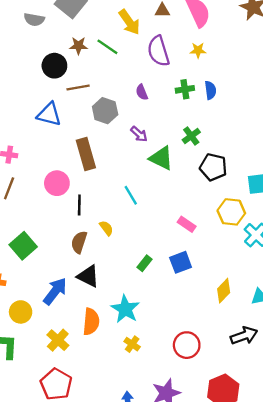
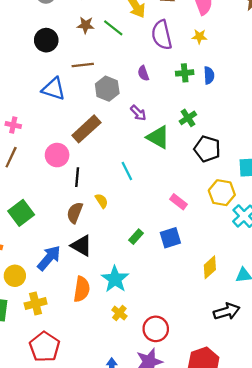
black circle: (54, 66) -> (46, 40), moved
brown rectangle: (86, 154) -> (86, 129), turned 60
yellow cross: (58, 340) -> (36, 304), moved, turned 30
red circle: (187, 345) -> (156, 329), moved

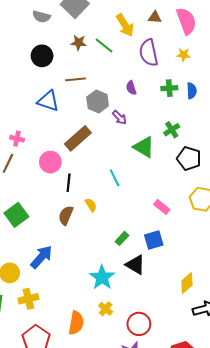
purple arrow: (138, 113) -> (119, 117), moved
pink cross: (13, 125) -> (17, 139), moved
black triangle: (81, 246) -> (135, 265), moved
yellow diamond: (210, 267) -> (187, 283), moved
orange semicircle: (82, 289) -> (76, 323), moved

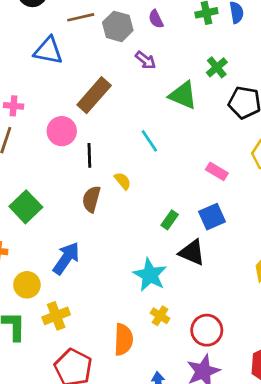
gray hexagon: (98, 101) -> (118, 26), moved

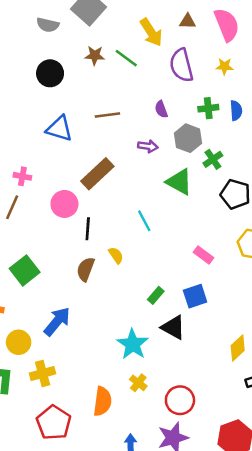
brown line: (81, 17) -> (107, 115), moved
gray hexagon: (118, 26) -> (188, 138), moved
purple arrow: (146, 60) -> (148, 146), turned -36

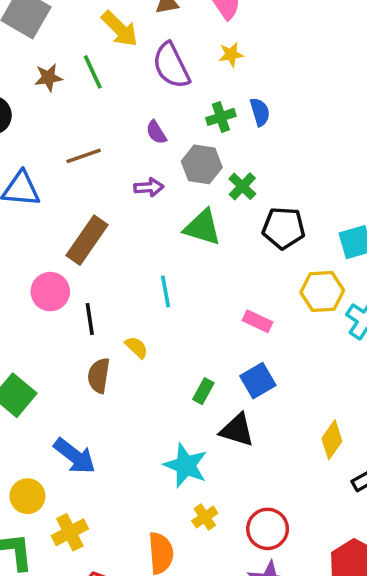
green line: (126, 58) -> (93, 72), turned 40
cyan line: (144, 221) -> (166, 291), turned 30
blue arrow: (57, 321) -> (75, 456), turned 100
yellow cross: (138, 383) -> (205, 517), turned 30

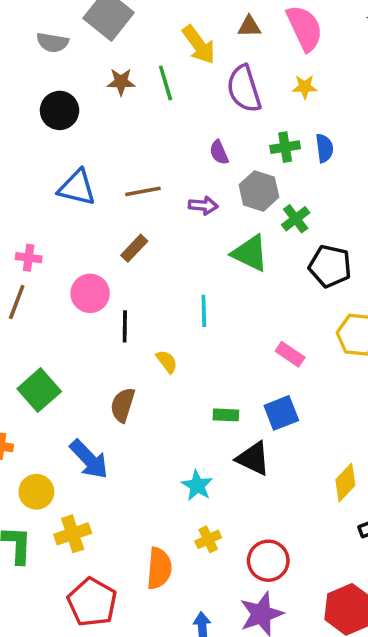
brown line: (84, 156) -> (143, 191), moved
brown rectangle: (87, 240) -> (134, 248), size x0.6
brown semicircle: (99, 376) -> (123, 405), moved
green rectangle: (203, 391) -> (226, 415), turned 55
cyan star: (186, 465) -> (197, 486), size x0.7

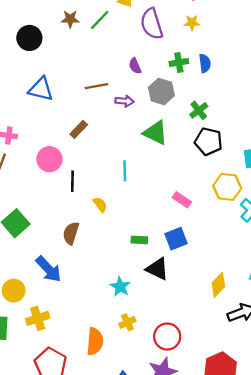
green line: (166, 83) -> (100, 20), turned 60
brown line: (143, 191) -> (97, 86), moved
green cross: (296, 219) -> (199, 110), moved

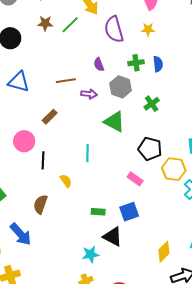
black pentagon: (208, 141) -> (150, 149), moved
cyan star: (120, 287) -> (91, 254), moved, turned 30

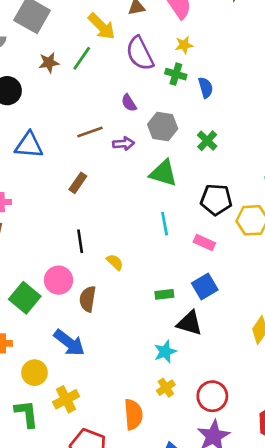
green cross: (136, 63) -> (176, 74), moved, turned 35
pink circle: (24, 141) -> (58, 280), moved
cyan line: (88, 153) -> (165, 224), moved

